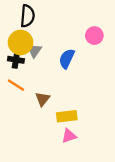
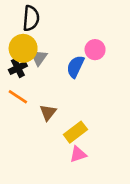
pink circle: (94, 36) -> (95, 50), moved
black cross: (16, 60) -> (18, 68), turned -35
yellow rectangle: (67, 116) -> (75, 132), turned -30

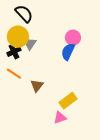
black semicircle: (31, 18) -> (24, 14), turned -48
blue semicircle: (75, 67) -> (68, 52), moved
yellow rectangle: (75, 132) -> (68, 101), moved

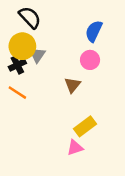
pink circle: (73, 38) -> (90, 60), moved
blue semicircle: (68, 52) -> (94, 31), moved
brown triangle: (37, 86) -> (72, 85), moved

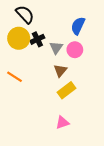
gray triangle: (37, 55) -> (56, 48), moved
black cross: (17, 65) -> (37, 39), moved
yellow rectangle: (85, 126) -> (67, 90), moved

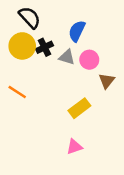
blue semicircle: (78, 26) -> (77, 31), moved
gray triangle: (56, 48) -> (67, 57), turned -48
brown triangle: (60, 71) -> (107, 81), moved

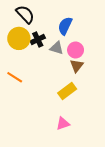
brown triangle: (107, 81) -> (77, 66), moved

